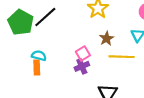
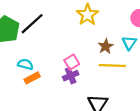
brown star: (107, 38) -> (106, 46), moved
orange rectangle: (37, 67) -> (32, 78), moved, turned 64

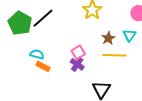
purple cross: (71, 76) -> (77, 64), turned -32
orange rectangle: (32, 78) -> (43, 66), turned 56

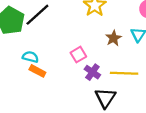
yellow line: (114, 55) -> (124, 73), moved
purple cross: (77, 64) -> (92, 72), moved

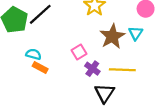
brown star: (114, 38) -> (112, 36), size x1.6

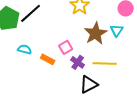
orange rectangle: (40, 68) -> (48, 59), moved
black triangle: (105, 93) -> (89, 84), turned 30

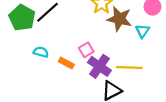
brown star: (96, 33) -> (119, 19), moved, turned -30
purple cross: (78, 62) -> (99, 66), size x1.5

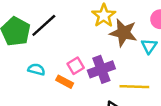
pink square: (86, 50) -> (76, 66), moved
purple cross: (99, 66) -> (101, 69), moved, turned 35

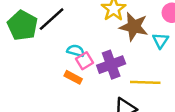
cyan semicircle: (36, 69) -> (76, 51), moved

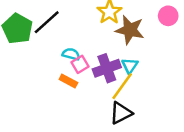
cyan triangle: (160, 41) -> (130, 66), moved
yellow line: (145, 82) -> (122, 86), moved, turned -56

